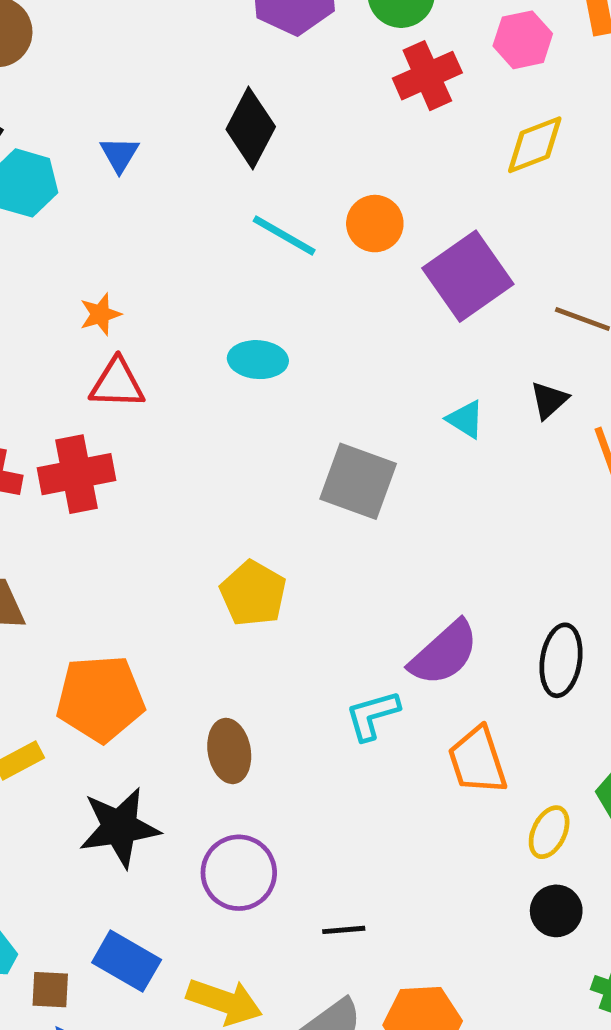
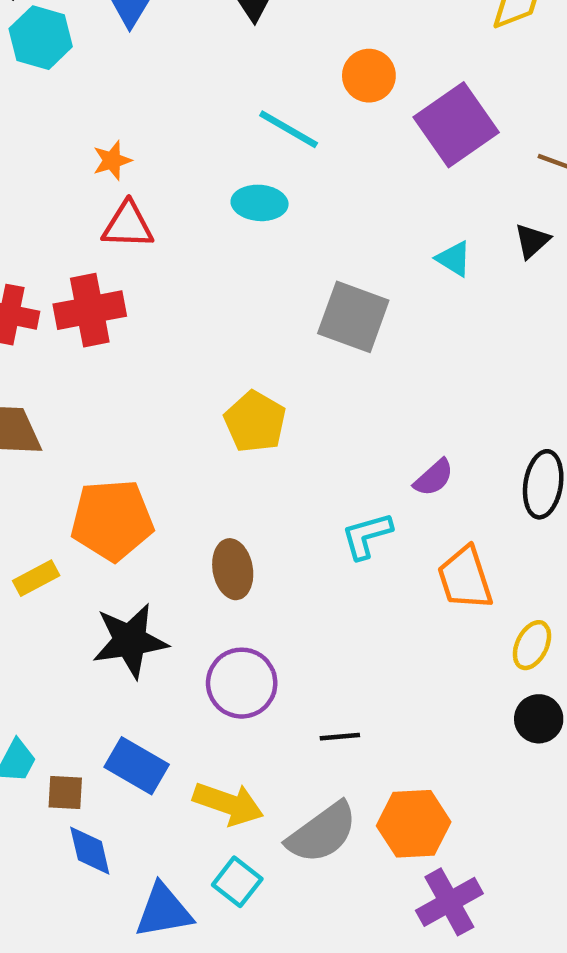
cyan line: (284, 235) -> (289, 129), moved
purple semicircle: (444, 653) -> (434, 478), size x0.6

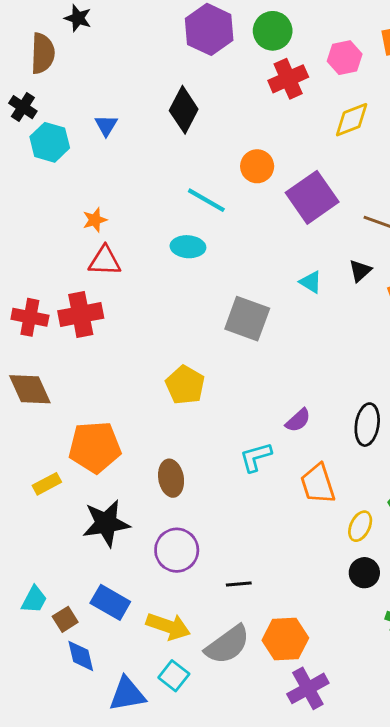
brown square: (65, 793) -> (65, 619), turned -35

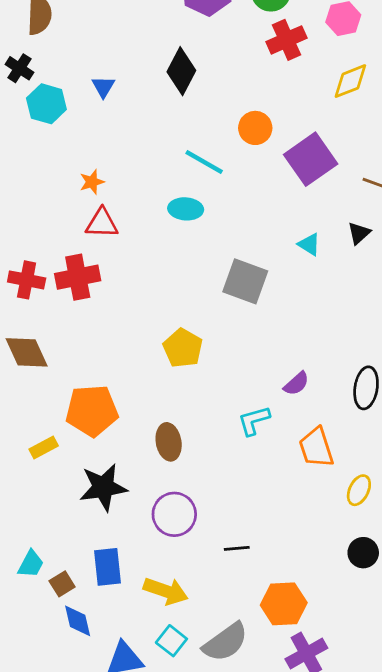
black circle: (364, 573) -> (363, 553), moved
blue rectangle: (110, 602) -> (108, 567), turned 54
gray semicircle: (227, 645) -> (225, 642), moved

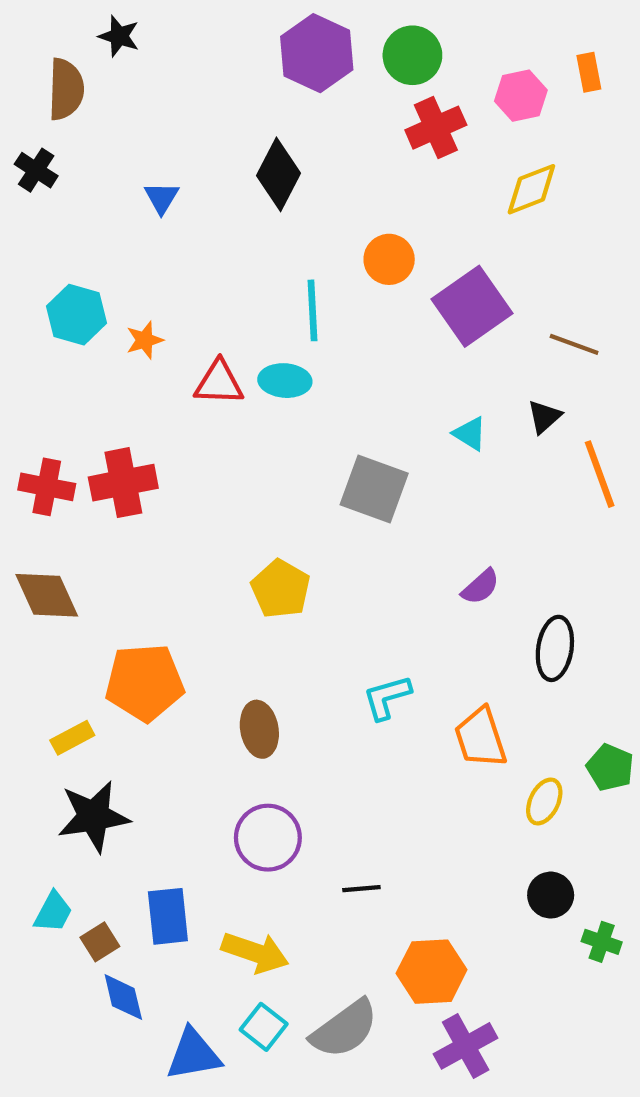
cyan hexagon: (46, 104) -> (77, 315), moved
cyan line: (204, 162) -> (313, 310), turned 57
red triangle: (102, 223) -> (219, 383), moved
purple semicircle: (296, 384) -> (480, 587), moved
black star: (103, 487) -> (94, 816), moved

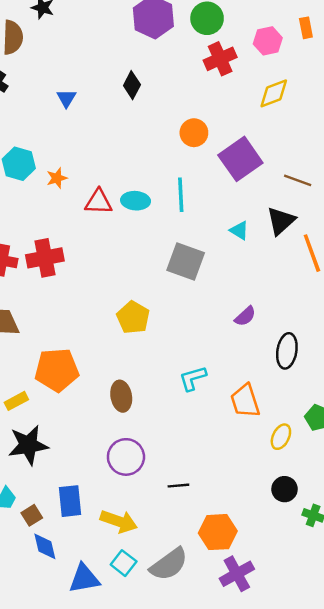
black diamond: (279, 174) -> (132, 85), size x0.7
cyan line: (313, 310) -> (181, 195), moved
black triangle: (544, 417) -> (281, 221), size x1.5

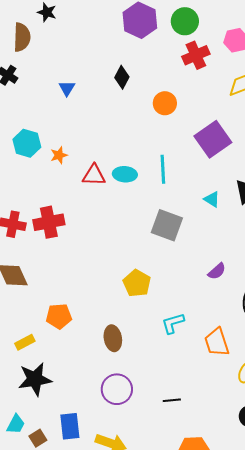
orange circle: (194, 133) -> (165, 103), moved
yellow pentagon: (133, 317) -> (137, 283), moved
orange pentagon: (57, 370) -> (59, 316), size x0.7
black line: (178, 486) -> (172, 400), moved

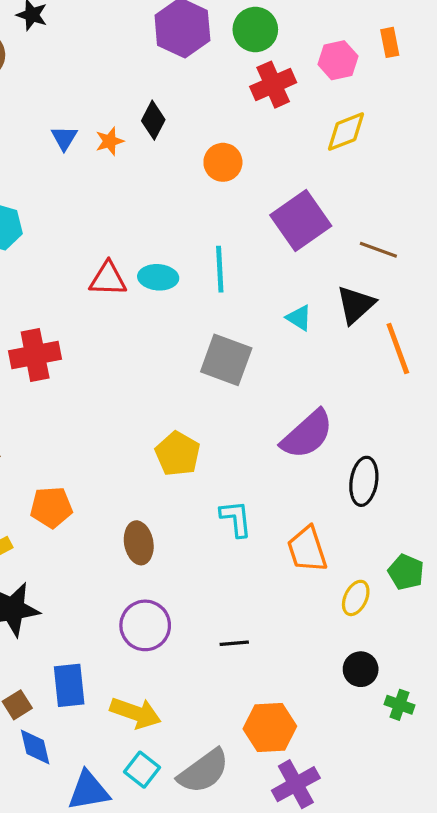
orange star: (59, 155) -> (110, 141), moved
purple semicircle: (217, 271) -> (307, 434), size x1.8
cyan L-shape: (173, 323) -> (236, 519), turned 100

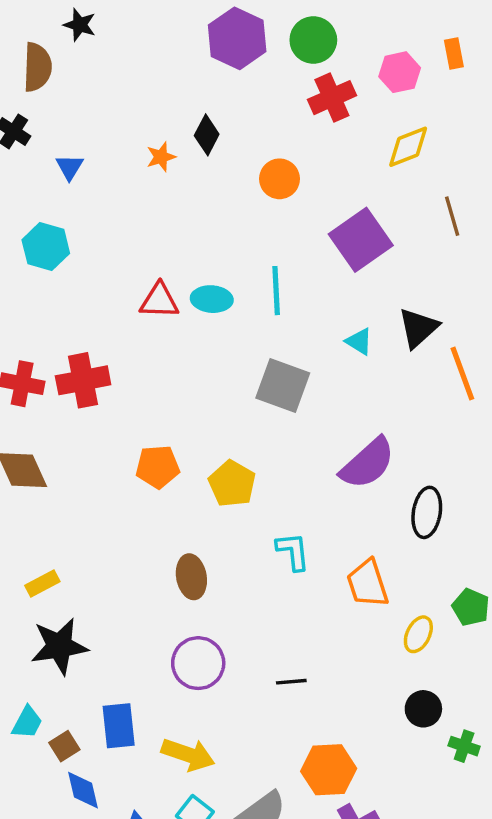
blue triangle: (64, 138) -> (70, 167), moved
brown line: (378, 250) -> (452, 216), moved, turned 54
orange pentagon: (51, 507) -> (158, 467), moved

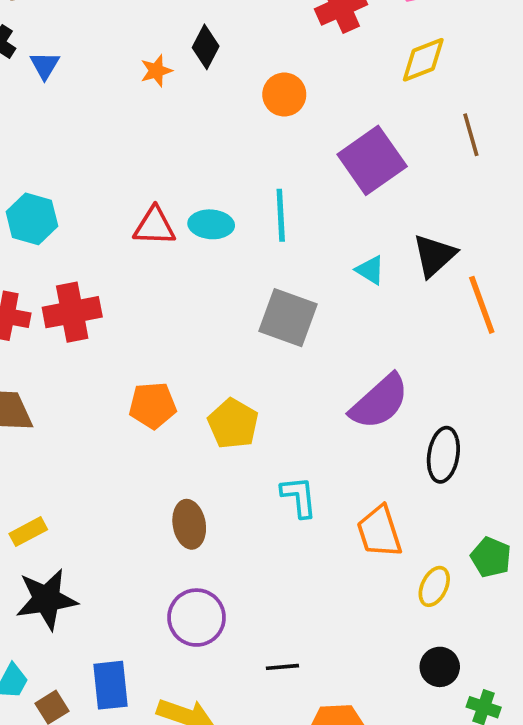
blue triangle: (70, 167) -> (45, 65), moved
cyan hexagon: (46, 247) -> (32, 219), moved
black line: (291, 682) -> (282, 667), moved

